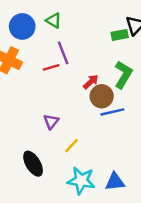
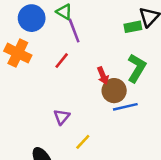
purple line: (63, 53) -> (74, 31), moved
red line: (51, 67) -> (62, 61), turned -35
red arrow: (91, 82) -> (103, 76), turned 112

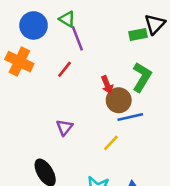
yellow line: (83, 142) -> (111, 143), moved

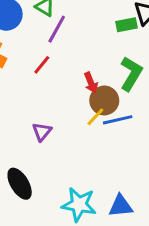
purple line: (77, 38) -> (57, 29), turned 50
yellow line: (111, 143) -> (95, 117), moved

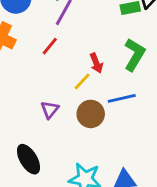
brown circle: (104, 100) -> (91, 114), moved
yellow line: (95, 117) -> (82, 81), moved

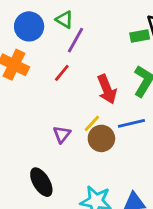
red arrow: (96, 63) -> (107, 89), size x1.5
yellow line: (82, 81) -> (92, 123), moved

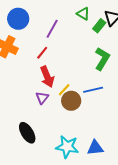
green triangle: (65, 20) -> (83, 14), moved
green rectangle: (140, 36) -> (99, 26), turned -40
red arrow: (107, 89) -> (47, 77), moved

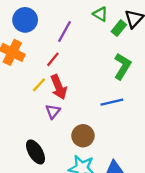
yellow line: (64, 90) -> (39, 85), moved
brown circle: (71, 101) -> (83, 136), moved

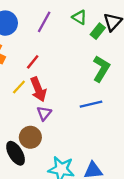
purple line: (64, 32) -> (44, 22), moved
purple triangle: (53, 111) -> (44, 113), moved
brown circle: (83, 136) -> (30, 137), moved

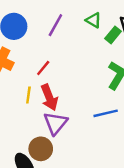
yellow line: (19, 87) -> (28, 95), turned -35
purple triangle: (44, 113) -> (55, 123), size x1.5

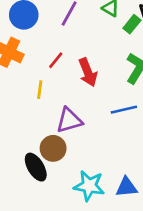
red arrow: (49, 97) -> (88, 72), moved
purple triangle: (55, 123) -> (69, 120), turned 35

